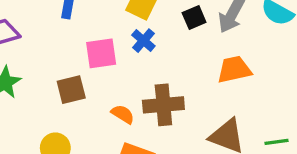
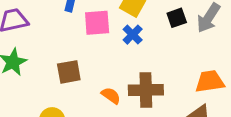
pink square: (101, 53) -> (97, 23), moved
orange trapezoid: (234, 69) -> (210, 81), moved

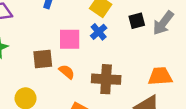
pink square: (97, 23) -> (70, 39), moved
orange semicircle: (111, 96) -> (67, 72), moved

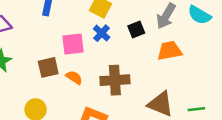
black square: (137, 21) -> (136, 30), moved
orange trapezoid: (160, 76) -> (170, 51), moved

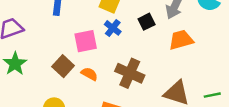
brown square: (48, 67) -> (63, 66), turned -30
brown cross: (115, 80) -> (130, 73), turned 32

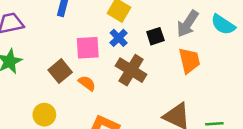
orange trapezoid: (181, 40) -> (189, 61), turned 85
brown cross: (130, 73) -> (131, 70), moved

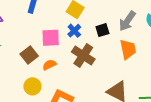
orange semicircle: (87, 83) -> (49, 65), turned -64
yellow circle: (44, 115) -> (32, 86), moved

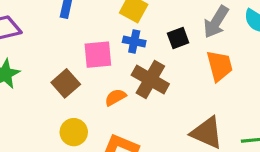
blue cross: (74, 31) -> (134, 41), turned -32
orange semicircle: (49, 65) -> (115, 97), moved

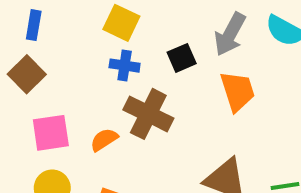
pink square: (98, 55) -> (51, 133), moved
brown square: (66, 83) -> (27, 74), moved

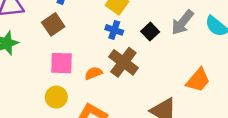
black square: (182, 58) -> (150, 32), turned -30
orange trapezoid: (238, 91) -> (198, 80), moved, turned 48

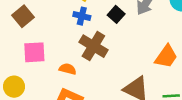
orange semicircle: (93, 73) -> (68, 69), moved, turned 42
yellow circle: (56, 97) -> (14, 87), moved

